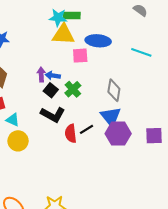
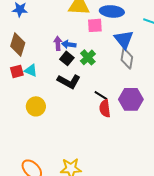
blue triangle: (111, 117) -> (124, 39), moved
cyan triangle: (13, 120) -> (31, 70), moved
black line: (87, 129) -> (101, 95), turned 64
red semicircle: (71, 134) -> (105, 108), moved

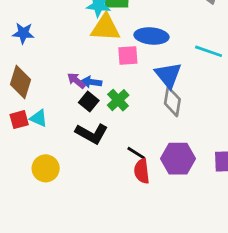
purple arrow: (58, 43) -> (76, 81), turned -48

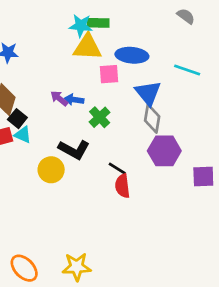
black square: (89, 101) -> (17, 119), moved
purple hexagon: (178, 159) -> (164, 151), moved
yellow circle: (46, 168) -> (51, 170), moved

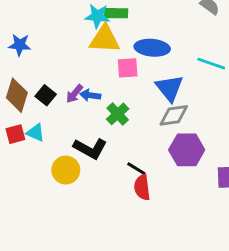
purple arrow: (59, 98) -> (74, 94), turned -90
black square: (17, 119) -> (46, 95), moved
gray diamond: (152, 119) -> (174, 115), turned 72

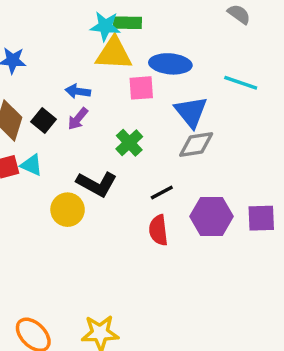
blue arrow: (90, 95) -> (78, 91), moved
purple hexagon: (187, 150) -> (212, 216), moved
black line: (136, 169) -> (162, 192), moved, turned -60

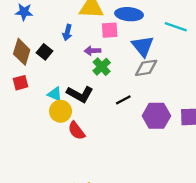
blue arrow: (78, 91) -> (67, 32), turned -84
purple arrow: (78, 119) -> (92, 51), moved, turned 49
cyan triangle: (32, 165) -> (55, 94), moved
red semicircle: (158, 230) -> (76, 131), moved, turned -30

